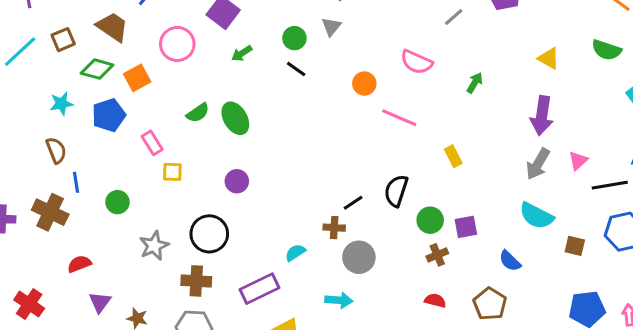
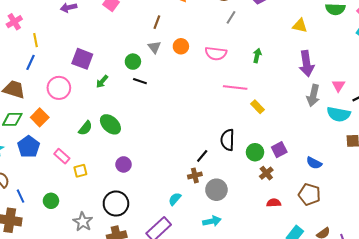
orange circle: (364, 84) -> (181, 46), moved
pink line: (399, 118) -> (235, 87), moved
cyan semicircle: (536, 216) -> (339, 114), moved

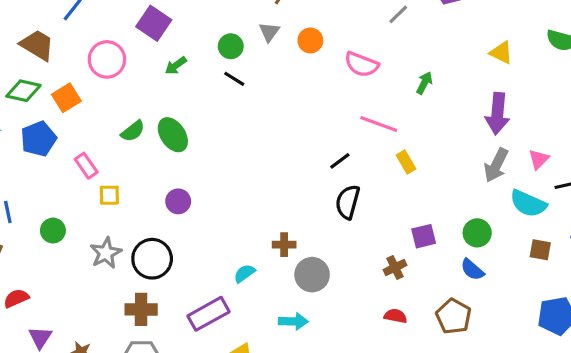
green circle: (255, 152) -> (477, 233), moved
black line: (202, 156) -> (340, 161), moved
gray star: (83, 222) -> (106, 253), moved

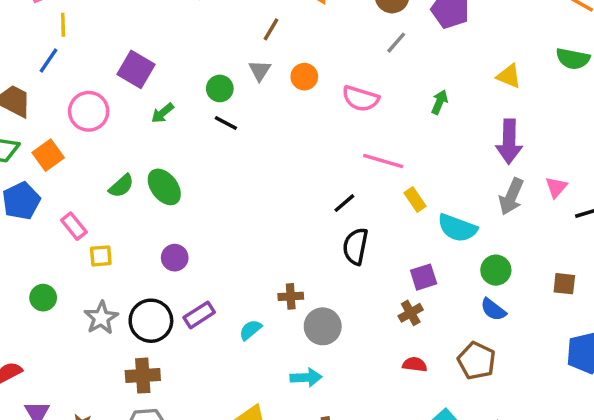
green arrow: (424, 83) -> (440, 102), moved
cyan semicircle: (528, 204) -> (457, 228), moved
purple square: (424, 236) -> (424, 277), moved
purple rectangle: (208, 314) -> (199, 315), moved, size x0.7

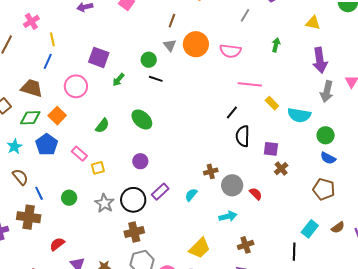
orange circle: (304, 77) -> (196, 44), size x1.6
green ellipse: (164, 187) -> (142, 119), moved
purple square: (424, 277) -> (271, 149), moved, turned 35
red semicircle: (415, 365) -> (256, 194), moved, turned 48

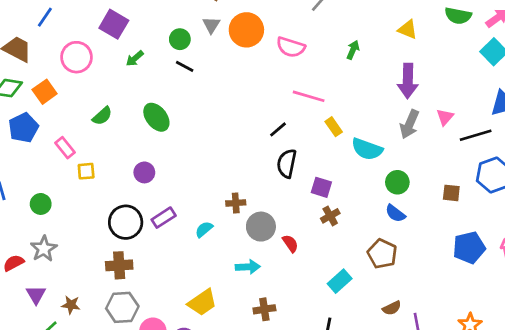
gray star: (104, 203) -> (44, 249), moved
cyan rectangle: (310, 229) -> (340, 281), moved

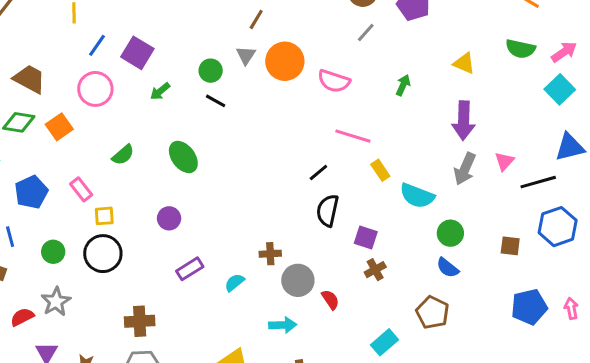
blue line: (45, 17) -> (97, 45), moved
blue pentagon: (23, 128) -> (31, 192), moved
black circle: (126, 222) -> (103, 254), moved

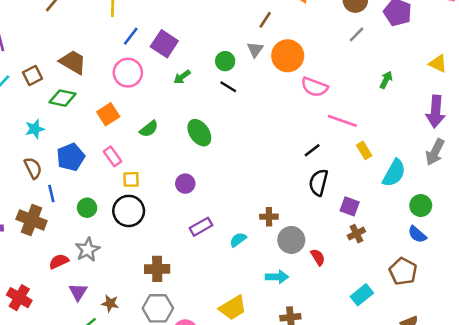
pink semicircle: (334, 81) -> (314, 87), moved
orange square: (59, 127) -> (108, 114), moved
cyan semicircle: (417, 196) -> (394, 173), turned -84

